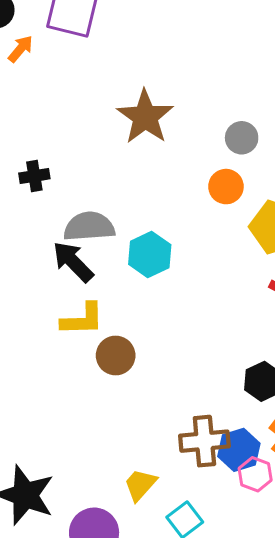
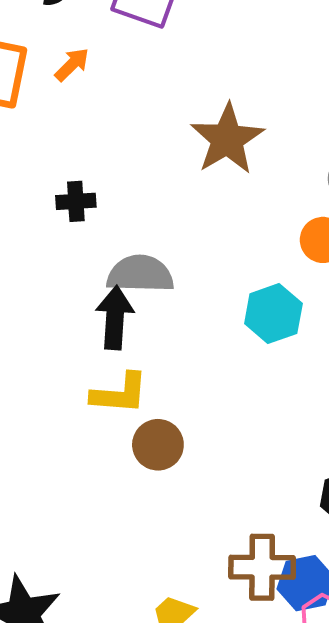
orange arrow: (21, 49) -> (72, 64), moved
cyan hexagon: (150, 254) -> (273, 314), moved
black arrow: (73, 262) -> (115, 318), turned 42

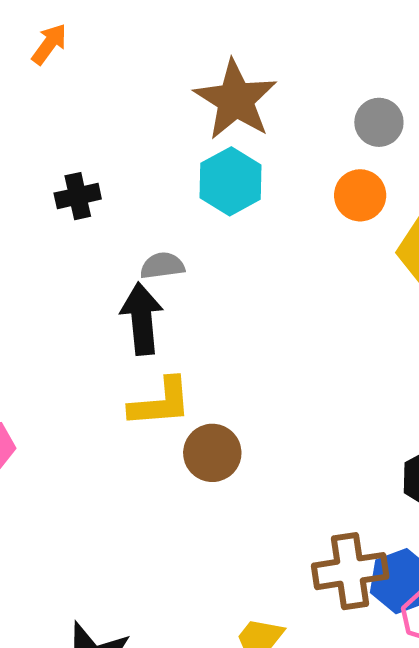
gray semicircle: (140, 274) -> (162, 266), size x0.6
cyan hexagon: (273, 314) -> (230, 181), moved

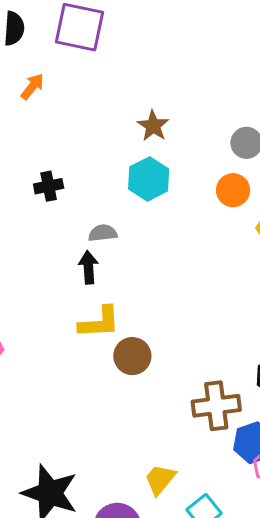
brown star: (235, 100) -> (153, 126), size x0.6
black arrow: (142, 319) -> (88, 267), size x0.7
brown cross: (350, 571) -> (216, 406), moved

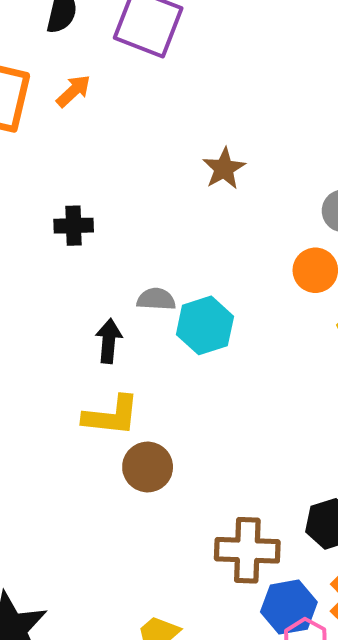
cyan hexagon: (149, 179) -> (205, 325), moved
gray semicircle: (103, 233) -> (156, 299), moved

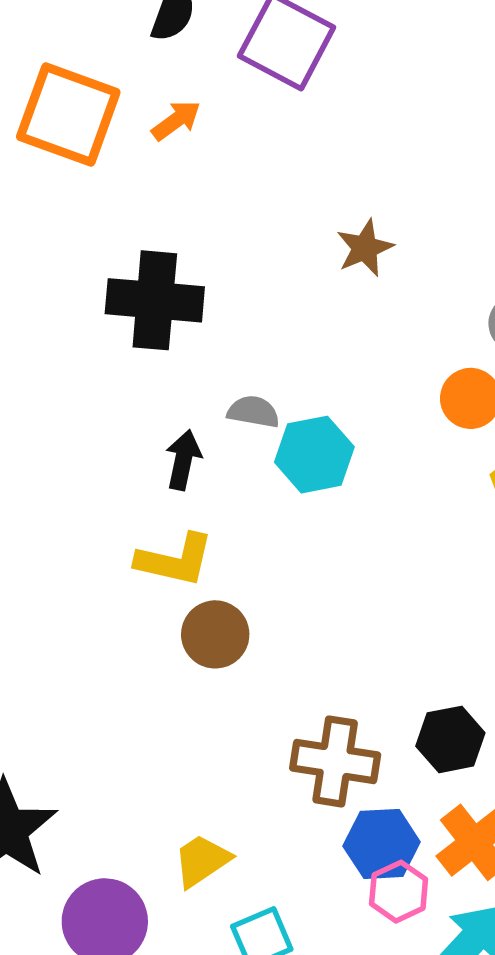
black cross: (74, 226) -> (155, 300), size x1.8

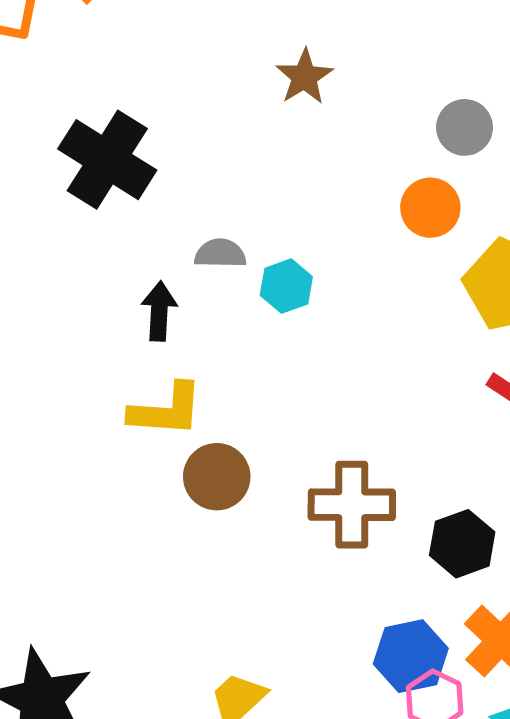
black cross: (155, 300) -> (107, 160), turned 36
cyan hexagon: (314, 455) -> (286, 286), size x0.7
brown cross: (335, 761) -> (352, 505), moved

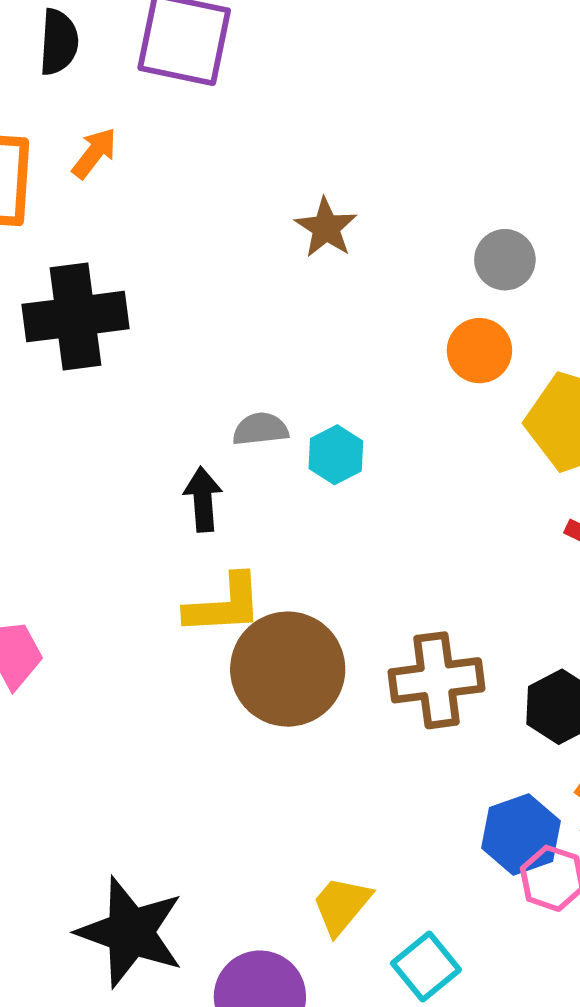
black cross: (107, 160) -> (76, 317), moved, turned -32
brown circle: (217, 477) -> (288, 669), size x1.6

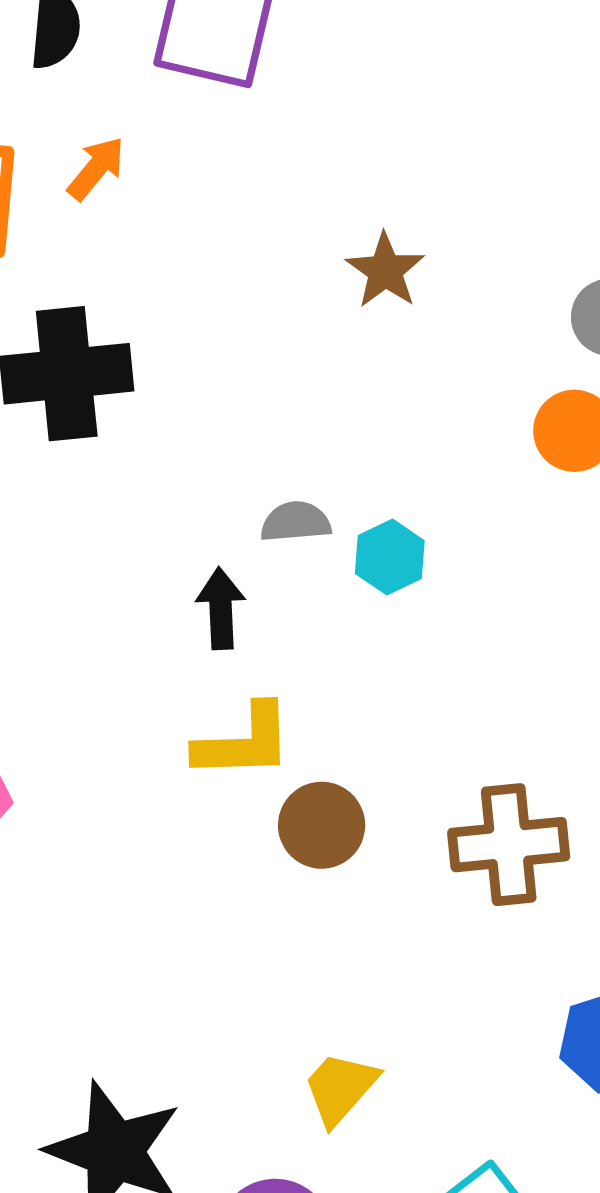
brown circle: (288, 669) -> (322, 825), size x0.6
yellow trapezoid: (341, 905) -> (340, 1088), moved

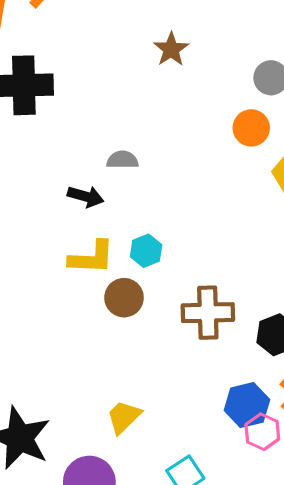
cyan hexagon: (390, 557) -> (146, 251), moved
black arrow: (221, 608) -> (86, 196), turned 104

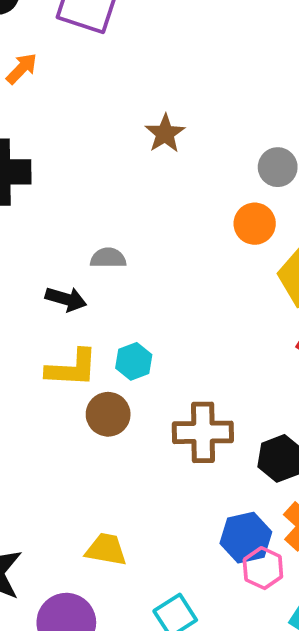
yellow trapezoid: (124, 417) -> (106, 549), turned 54

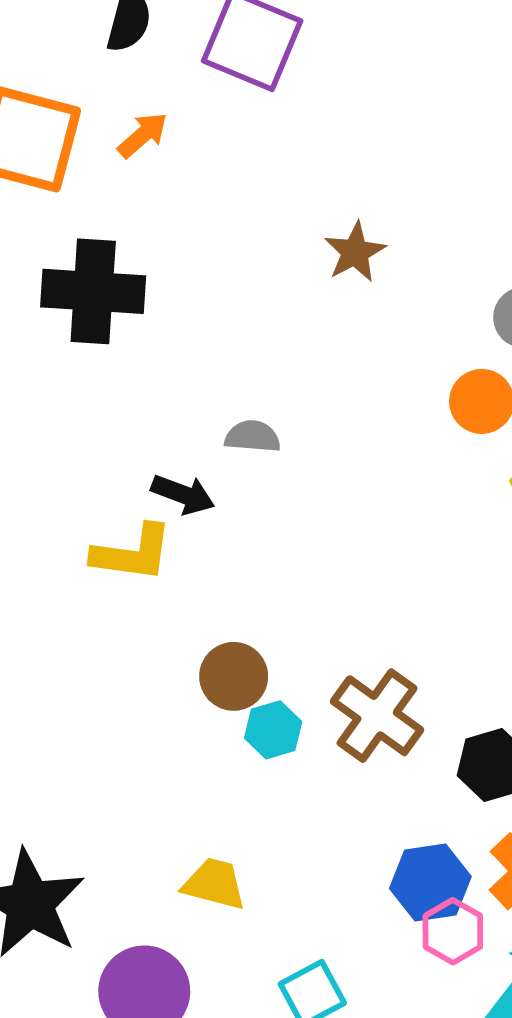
cyan hexagon: (134, 361) -> (273, 730), moved
yellow L-shape: (72, 368) -> (132, 553), moved
brown cross: (203, 432) -> (377, 716), turned 32

